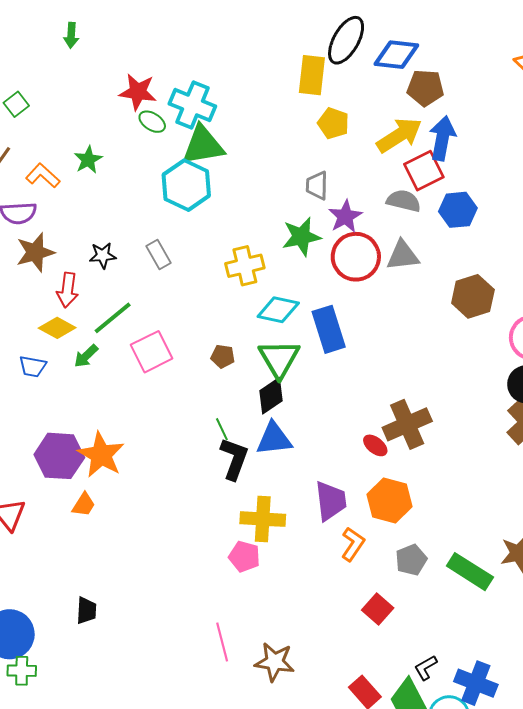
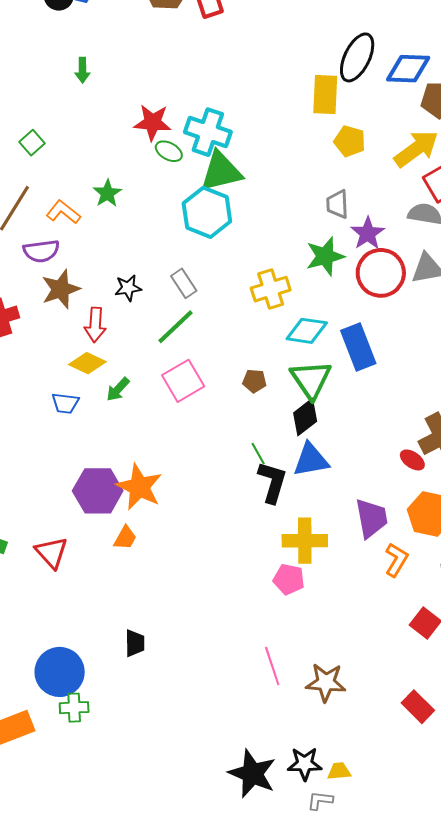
green line: (113, 318) -> (175, 327), moved

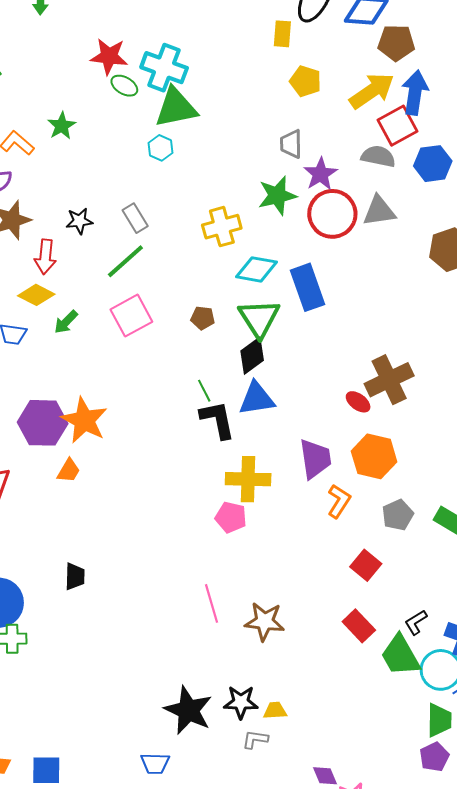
yellow rectangle: (325, 94) -> (282, 34), size x0.7
cyan hexagon: (207, 212) -> (161, 148), size x0.5
black L-shape: (272, 482) -> (218, 420), turned -30
red rectangle: (418, 707) -> (359, 626), moved

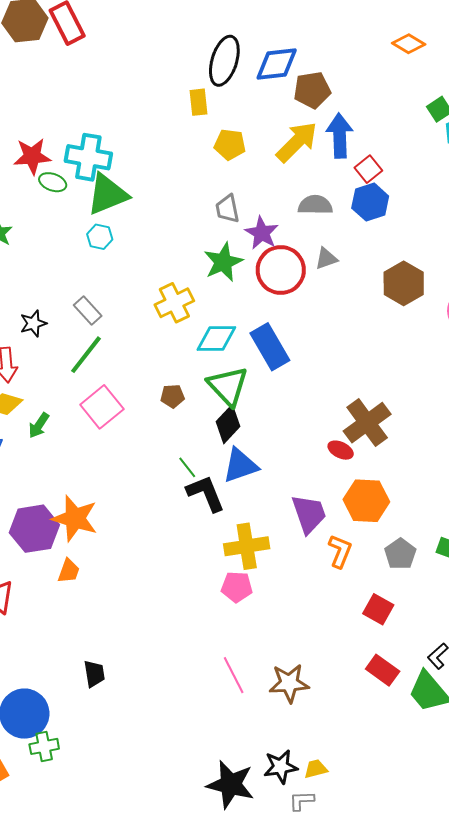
red square: (397, 126) -> (368, 169), moved, size x0.7
gray triangle: (379, 211) -> (326, 259), size x0.7

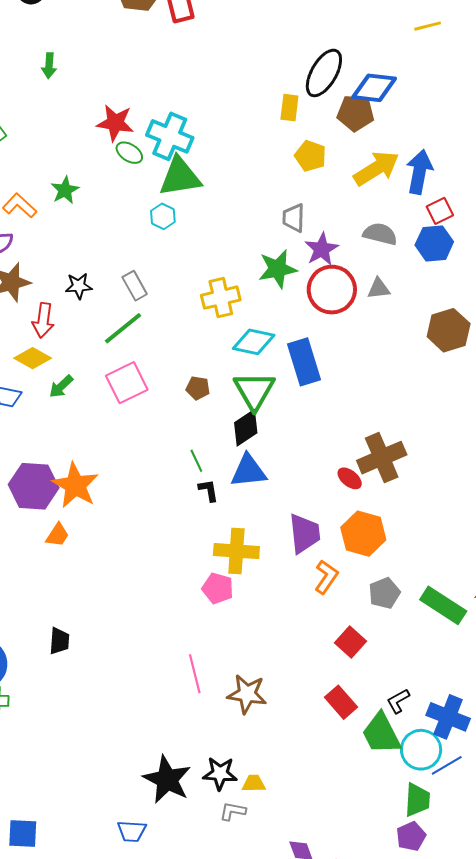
brown pentagon: (312, 90) -> (356, 113), moved
black L-shape: (206, 493) -> (208, 490), size x0.6

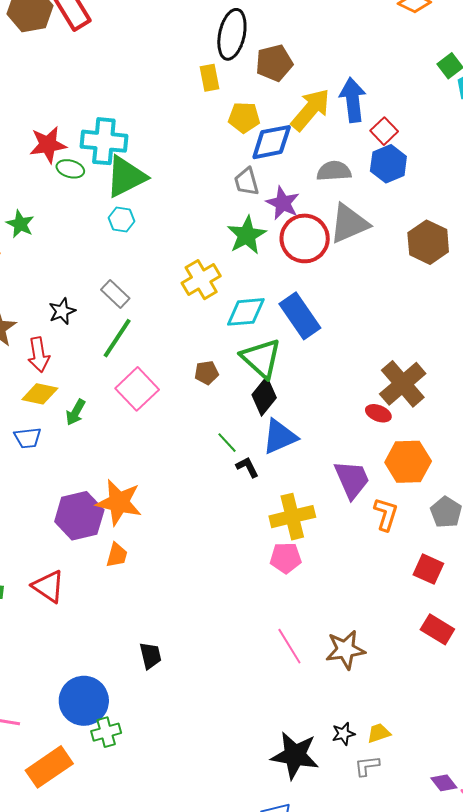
blue diamond: (374, 88) -> (272, 142), moved
gray triangle: (379, 289) -> (349, 223), size x1.8
black star: (220, 773) -> (343, 734), size x0.7

